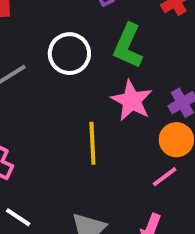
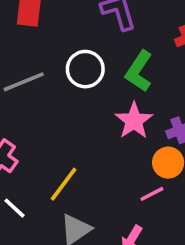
yellow line: (92, 143) -> (64, 184), moved, turned 30

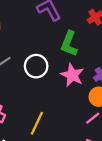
white circle: (85, 69) -> (36, 66), moved

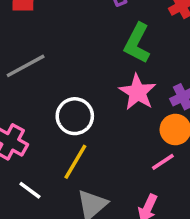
white circle: (36, 66) -> (75, 116), moved

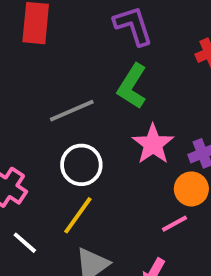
green L-shape: (137, 43) -> (132, 86), moved
gray line: (26, 66) -> (72, 111), moved

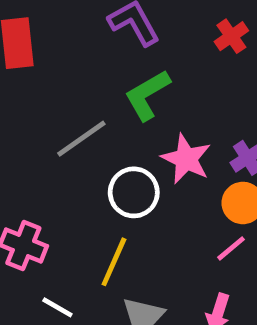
green L-shape: (132, 86) -> (147, 95), turned 39
white circle: (81, 165) -> (134, 192), moved

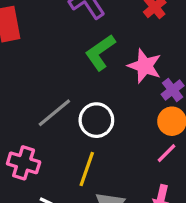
gray line: (81, 139) -> (54, 113), moved
pink star: (186, 159) -> (145, 66), moved

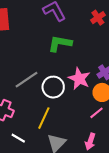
green L-shape: (100, 52) -> (60, 43), turned 40
pink star: (145, 66) -> (79, 79), moved

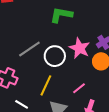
pink line: (96, 113) -> (79, 88), moved

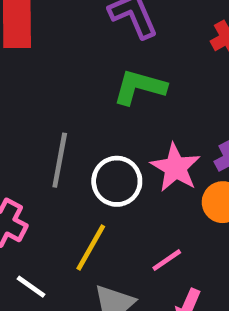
gray line: (29, 49) -> (60, 160), turned -50

